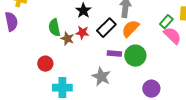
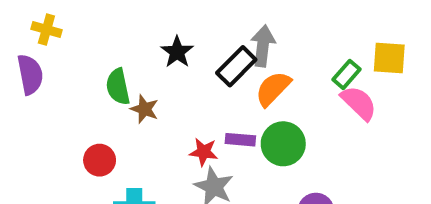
black rectangle: (106, 28) -> (236, 66), moved
red star: (82, 33) -> (204, 152), moved

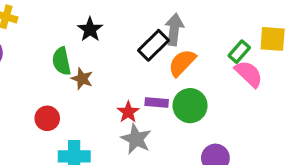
black star: (177, 52) -> (90, 29), moved
red star: (204, 152) -> (128, 112), turned 30

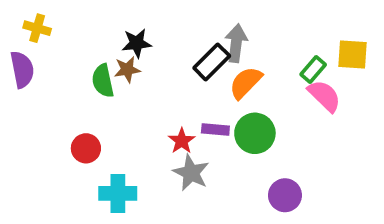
black star: (90, 29) -> (137, 43), turned 30
brown star: (82, 79) -> (127, 69), moved, turned -30

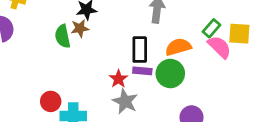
yellow square: (353, 54) -> (239, 34), moved
black rectangle: (212, 62) -> (140, 50), moved, turned -45
orange semicircle: (246, 83) -> (178, 47), moved, turned 30
red circle: (86, 148) -> (51, 101), moved

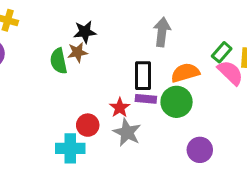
red circle: (51, 101) -> (88, 125), moved

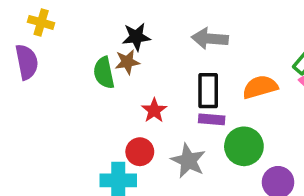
gray arrow: (162, 32) -> (210, 39), moved, turned -92
green circle: (177, 102) -> (244, 146), moved
red star: (120, 108) -> (154, 110), moved

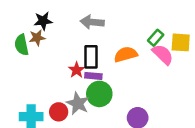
red star: (154, 110) -> (77, 70), moved
green circle: (244, 146) -> (99, 94), moved
red circle: (140, 152) -> (59, 112), moved

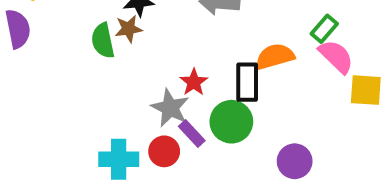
yellow square: (181, 42) -> (366, 90), moved
black rectangle: (91, 57) -> (247, 82), moved
purple rectangle: (93, 76) -> (192, 134), moved, turned 42
gray star: (78, 103) -> (170, 108), moved

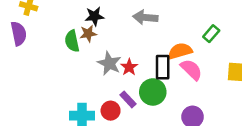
pink semicircle: (336, 56) -> (191, 70), moved
gray star: (170, 108) -> (109, 63), moved

